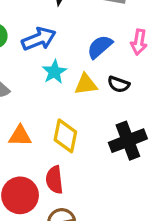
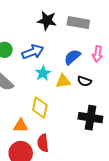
orange triangle: (20, 136) -> (21, 126), moved
yellow diamond: (65, 136) -> (40, 108), moved
black cross: (128, 141) -> (90, 118), turned 30

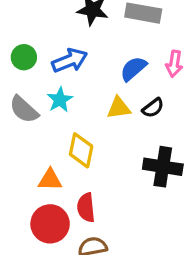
cyan star: (43, 73) -> (60, 100), moved
black semicircle: (84, 81) -> (153, 108), turned -56

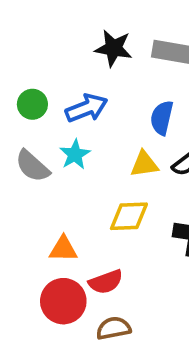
blue semicircle: (133, 69) -> (162, 118), turned -36
yellow diamond: (81, 150) -> (129, 216), moved, turned 76
red semicircle: (86, 208) -> (106, 282), turned -104

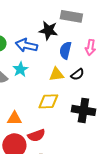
black star: (113, 48) -> (48, 30), moved
blue arrow: (86, 108) -> (26, 45), turned -145

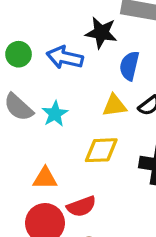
cyan star: (20, 69) -> (55, 114), moved

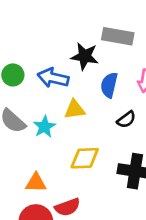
yellow triangle: (114, 106) -> (75, 109), moved

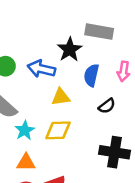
black star: (85, 56) -> (70, 50), turned 30
cyan star: (44, 127) -> (25, 130), moved
yellow diamond: (85, 158) -> (58, 130), moved

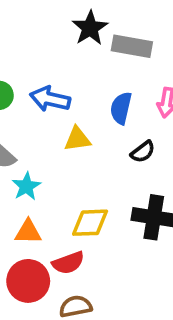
black star: (70, 50) -> (90, 28), moved
yellow diamond: (58, 130) -> (90, 223), moved

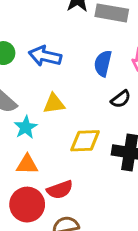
yellow triangle: (77, 139) -> (54, 104), moved
yellow diamond: (90, 223) -> (85, 141), moved

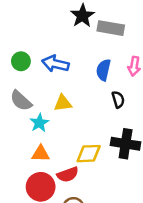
black semicircle: (121, 99) -> (118, 99), turned -70
yellow diamond: (85, 141) -> (89, 154), moved

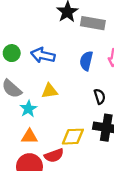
black semicircle: (118, 99) -> (100, 96), moved

